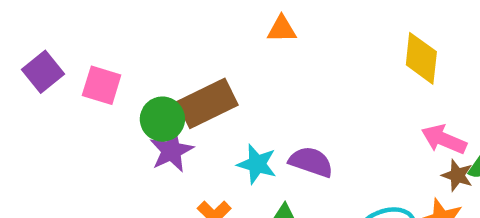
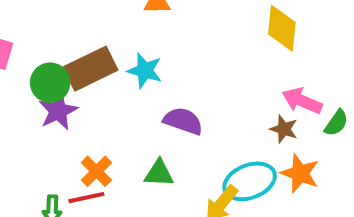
cyan star: (257, 164) -> (145, 71), moved
brown star: (457, 175) -> (284, 129), moved

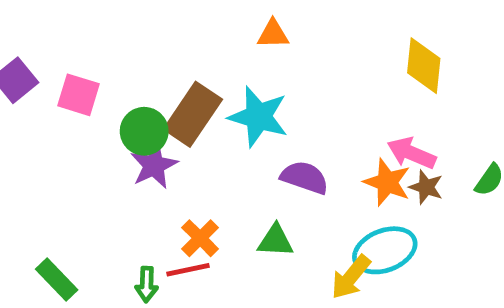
brown rectangle: (90, 69) -> (193, 114), turned -30
cyan star: (145, 71) -> (258, 117), size x1.4
pink arrow: (302, 101) -> (412, 153), moved
orange star: (300, 173) -> (387, 182), moved

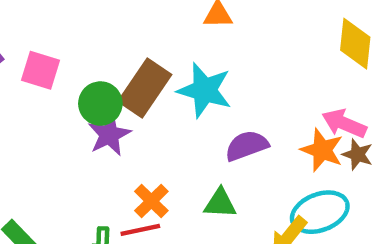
purple semicircle: (305, 177) -> (247, 146), turned -39

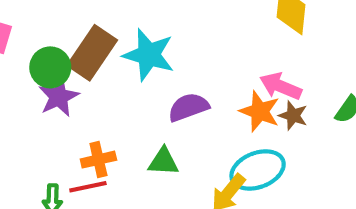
orange cross: (151, 201) -> (98, 160), turned 32

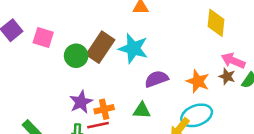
pink arrow: (281, 86) -> (233, 61), moved
purple star: (59, 97) -> (81, 102), moved
brown star: (293, 116) -> (227, 76), moved

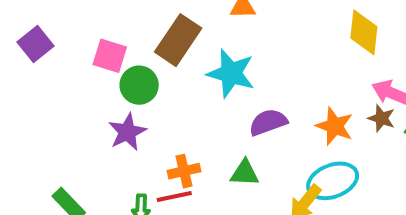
pink square: (43, 37) -> (110, 56), moved
brown rectangle: (100, 47) -> (178, 40), moved
purple star: (81, 102) -> (127, 132), moved

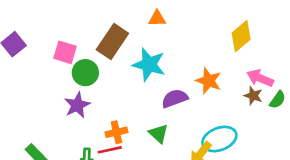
yellow diamond: (364, 32) -> (241, 36), turned 44
orange star: (335, 126) -> (209, 81), moved
green triangle: (245, 173) -> (158, 134), turned 40

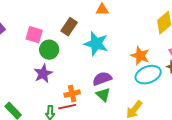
brown rectangle: (112, 42) -> (69, 27), size x0.7
purple semicircle: (175, 98) -> (102, 79), moved
cyan ellipse: (219, 139) -> (148, 75), moved

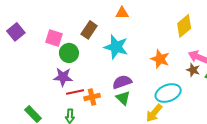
purple star: (43, 74) -> (63, 77), turned 30
cyan ellipse: (148, 75) -> (168, 93), moved
red line: (67, 107) -> (75, 92), moved

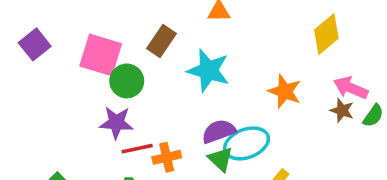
pink square: (54, 38) -> (101, 55), size x1.4
cyan ellipse: (168, 93) -> (247, 143), moved

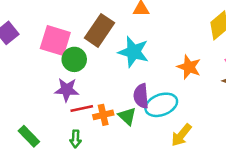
brown rectangle: (161, 41) -> (99, 30), size x1.4
purple semicircle: (219, 131) -> (141, 96), turned -75
green triangle: (220, 159) -> (127, 116), moved

